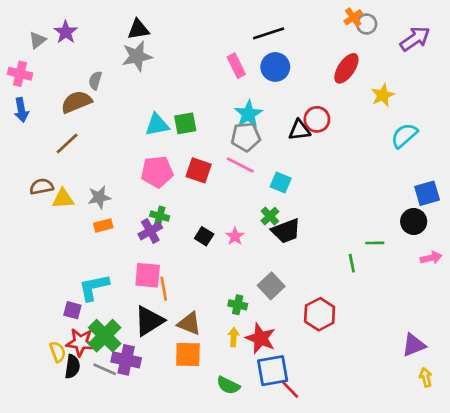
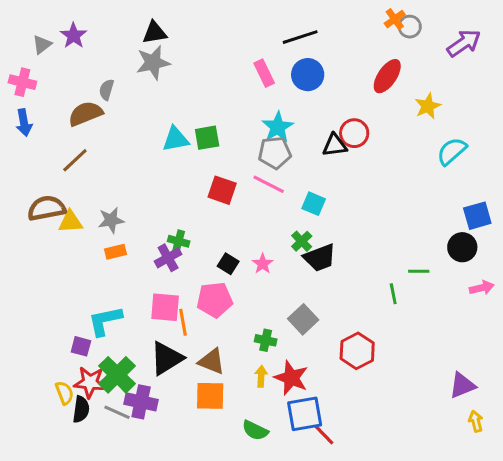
pink pentagon: (157, 172) -> (215, 300), moved
brown semicircle: (41, 187) -> (46, 208), size x1.4

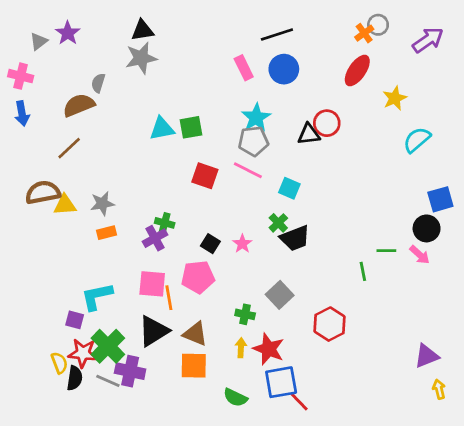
orange cross: (395, 19) -> (364, 33), moved
pink arrow: (482, 288) -> (420, 255), moved, turned 55

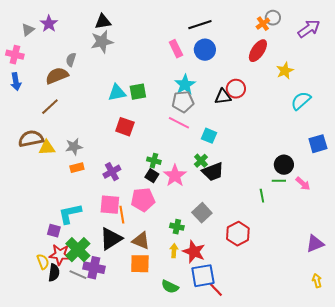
red square: (205, 176) -> (125, 127), moved
green cross: (165, 223) -> (154, 161), moved
black circle: (427, 228) -> (284, 165), moved
pink star: (242, 244) -> (175, 176), size x1.6
purple triangle: (427, 356) -> (315, 244), moved

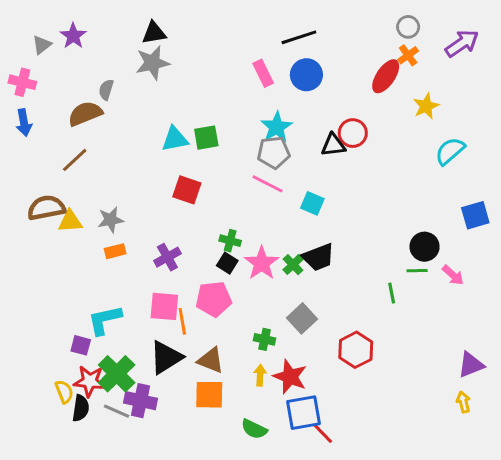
orange cross: (263, 24) -> (408, 55), moved
green cross: (201, 161) -> (293, 265), moved
yellow arrow: (317, 281) -> (463, 402), moved

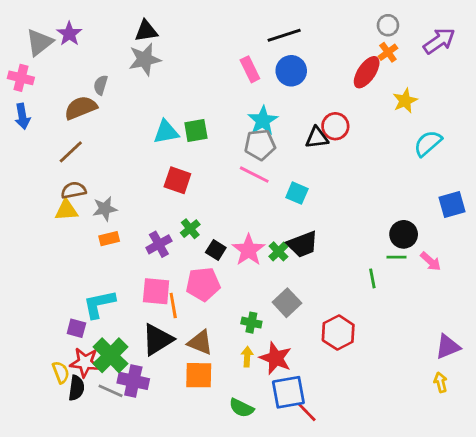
gray triangle: (42, 45) -> (39, 42), size x1.5
brown semicircle: (46, 208) -> (74, 190), moved, size x0.7
green cross: (230, 241) -> (190, 229), moved, turned 36

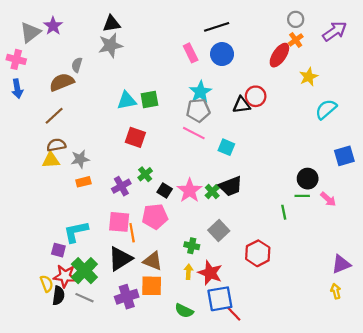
purple cross: (133, 381) -> (127, 297), moved, turned -30

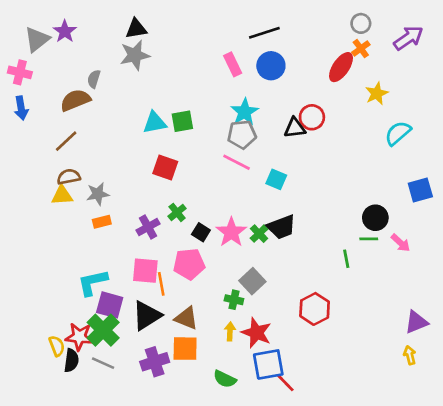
gray square: (219, 231) -> (252, 281), moved
purple square: (58, 250) -> (110, 305), moved, size x1.5

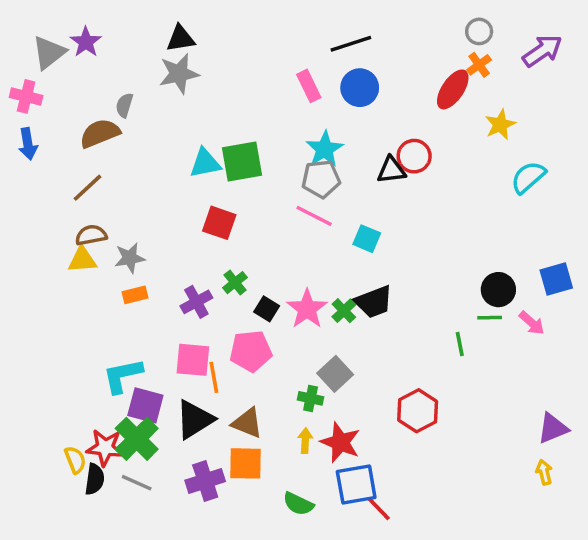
green square: (182, 121) -> (242, 161), size x1.4
blue square: (420, 190) -> (556, 279), moved

